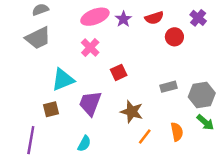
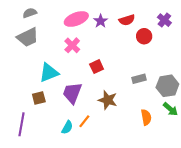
orange line: (145, 137) -> (84, 121), moved

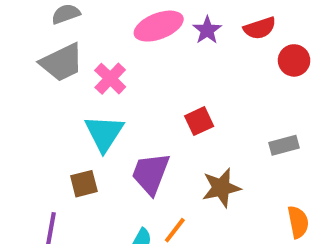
pink cross: (72, 45) -> (110, 79), moved
cyan triangle: (49, 73) -> (104, 133), turned -35
brown star: (108, 100) -> (221, 188), turned -30

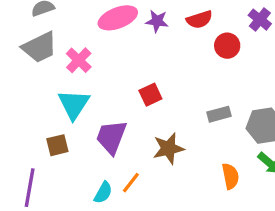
purple star: (207, 30) -> (157, 21), turned -30

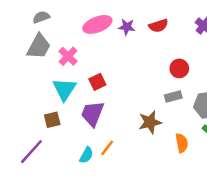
red circle: (227, 46) -> (179, 68), moved
gray trapezoid: (39, 47) -> (39, 46), turned -36
red square: (150, 95) -> (97, 82), moved
brown star: (168, 148) -> (150, 122), moved
purple line: (30, 188) -> (31, 152), turned 32

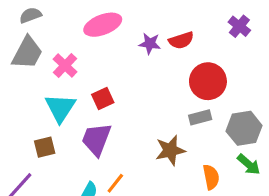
red semicircle: (159, 26) -> (181, 40), moved
purple star: (127, 27) -> (150, 43), moved
red circle: (179, 68) -> (208, 81), size x1.5

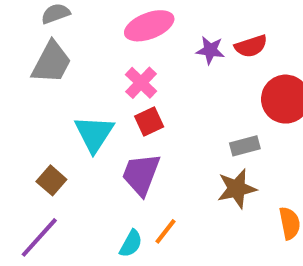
pink cross: (65, 65) -> (141, 83), moved
gray rectangle: (200, 117) -> (245, 146), moved
brown square: (45, 147) -> (51, 180), moved, turned -35

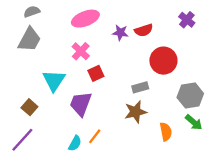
red square: (149, 121) -> (96, 73), moved

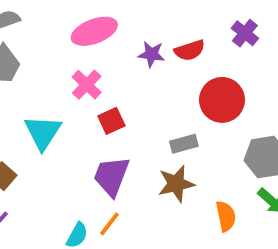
purple cross: (187, 20) -> (245, 33), moved
purple trapezoid: (81, 104) -> (111, 176), moved

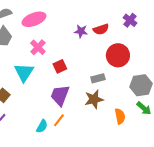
pink ellipse: (94, 31) -> (34, 19), moved
pink cross: (87, 85) -> (38, 47), moved

